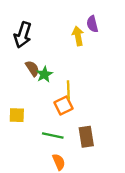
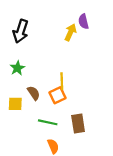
yellow arrow: (78, 36) -> (70, 32), turned 35
brown semicircle: (32, 68) -> (34, 93), moved
green star: (44, 74) -> (17, 68), moved

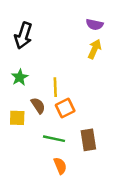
purple semicircle: (83, 21) -> (95, 24), turned -64
yellow arrow: (70, 32) -> (95, 49), moved
yellow line: (62, 81) -> (55, 87), moved

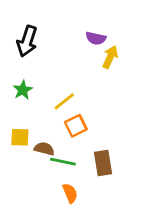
purple semicircle: (95, 24) -> (96, 38), moved
yellow line: (55, 87) -> (64, 101), turned 54
brown semicircle: (38, 106) -> (44, 149), moved, turned -42

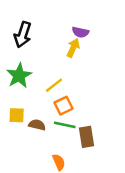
yellow arrow: (110, 57) -> (73, 48), moved
green star: (23, 90) -> (19, 76), size x1.5
green line: (63, 162) -> (65, 125), moved

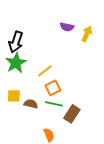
black arrow: (23, 35) -> (16, 42), moved
yellow arrow: (73, 48) -> (87, 34), moved
brown rectangle: (86, 137) -> (72, 114), turned 42

